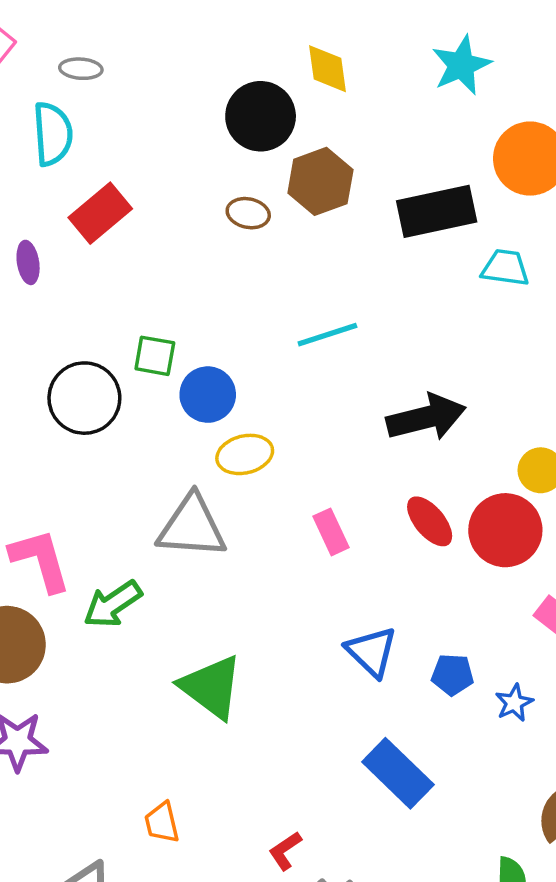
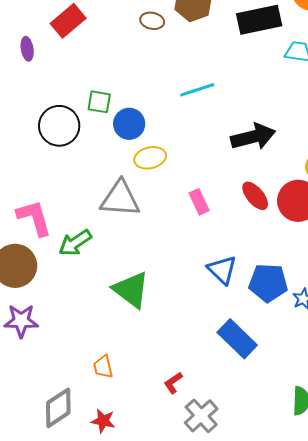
blue pentagon: (453, 675) -> (268, 283), size x1.6

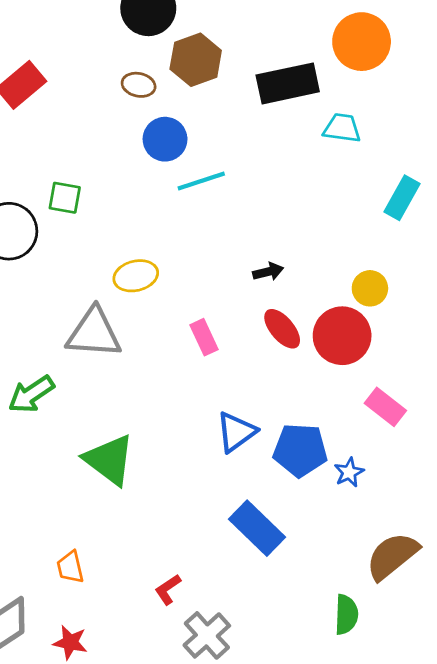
blue circle: (129, 124) -> (165, 139), moved
black arrow: (253, 137) -> (268, 272), moved, size x0.5
blue triangle: (222, 270) -> (236, 432), turned 40

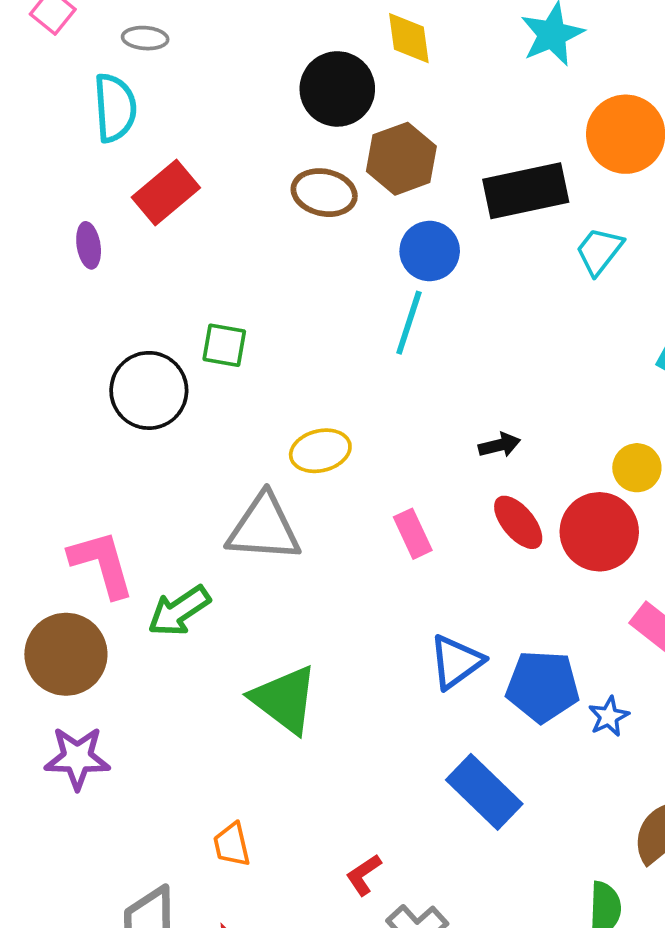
brown ellipse: (139, 85) -> (324, 193), size x1.4
cyan trapezoid: (342, 128) -> (599, 251), turned -60
blue circle: (165, 139) -> (430, 251), moved
cyan line: (201, 181) -> (409, 323), turned -54

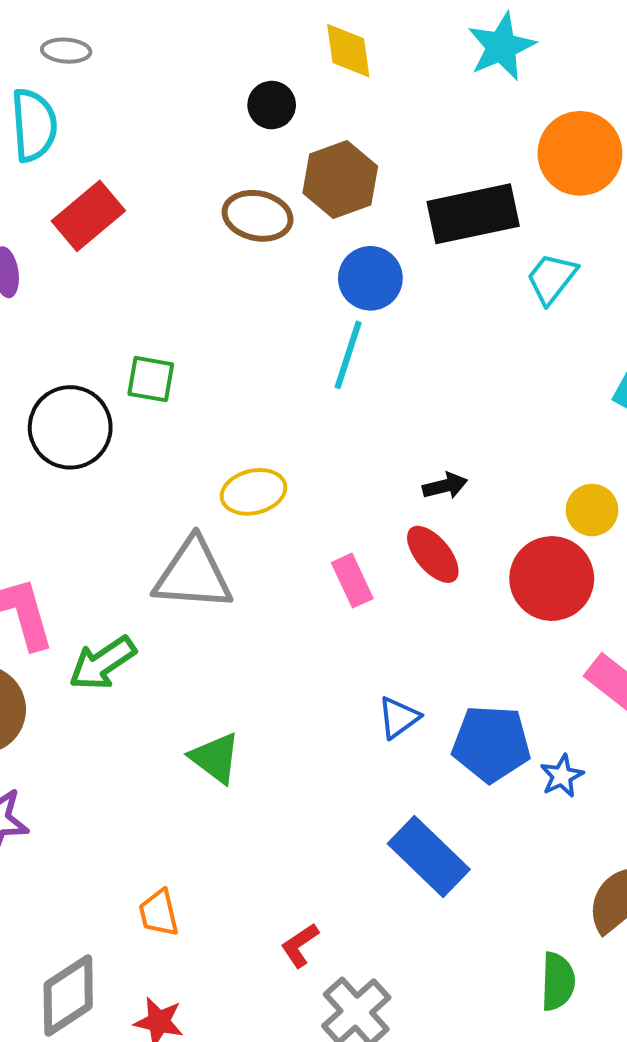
black circle: (337, 89) -> (272, 105), size x0.6
red ellipse: (518, 522) -> (433, 554), moved
blue triangle: (456, 662) -> (399, 718), size x0.7
green triangle: (285, 699) -> (215, 758), size x0.7

